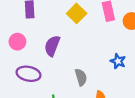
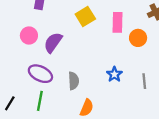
pink circle: (17, 42) -> (29, 36), moved
purple ellipse: (29, 74) -> (40, 74), moved

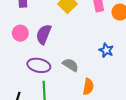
gray semicircle: (74, 81) -> (71, 65), turned -42

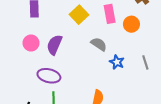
gray semicircle: (71, 65) -> (99, 44), moved

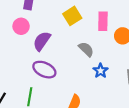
pink circle: (31, 43) -> (21, 26), moved
purple ellipse: (49, 76) -> (44, 70), moved

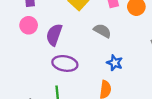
blue star: (101, 71) -> (115, 63), moved

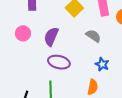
pink circle: (29, 25) -> (23, 33), moved

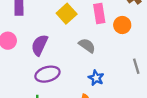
purple ellipse: (59, 62) -> (47, 74), turned -30

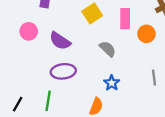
purple semicircle: (40, 45) -> (60, 41), turned -90

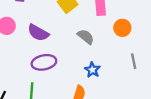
orange circle: (146, 34) -> (122, 28), moved

